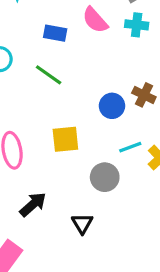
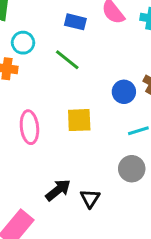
gray circle: (105, 177) -> (132, 169), moved
black arrow: (33, 204) -> (58, 190), moved

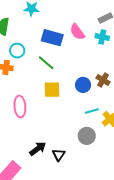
blue rectangle: (75, 22) -> (52, 38), size x1.5
yellow square: (79, 120) -> (52, 90), moved

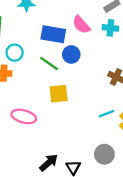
blue circle: (83, 85) -> (71, 54), moved
pink ellipse: (20, 107) -> (24, 116), turned -65
gray circle: (87, 136) -> (104, 154), moved

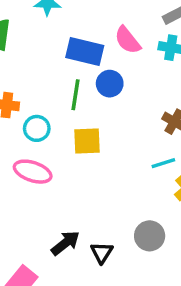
cyan circle: (15, 53) -> (37, 128), moved
green line: (49, 63) -> (76, 95), turned 60
cyan line: (107, 114) -> (163, 163), moved

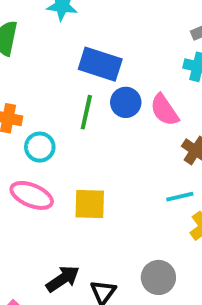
pink semicircle: (128, 40) -> (164, 110), moved
yellow square: (87, 141) -> (90, 204), moved

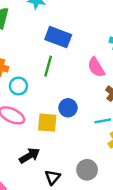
blue circle: (126, 102) -> (68, 108), moved
black arrow: (63, 279) -> (30, 156), moved

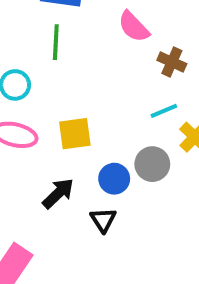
blue circle: (68, 108) -> (114, 179), moved
gray circle: (87, 170) -> (152, 164), moved

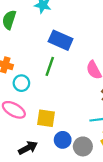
blue circle: (114, 179) -> (63, 140), moved

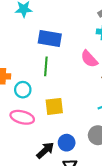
yellow square: (46, 118) -> (54, 106), moved
blue circle: (63, 140) -> (67, 143), moved

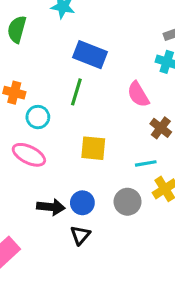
yellow square: (54, 106) -> (93, 148), moved
black arrow: (45, 150) -> (51, 207), turned 36

